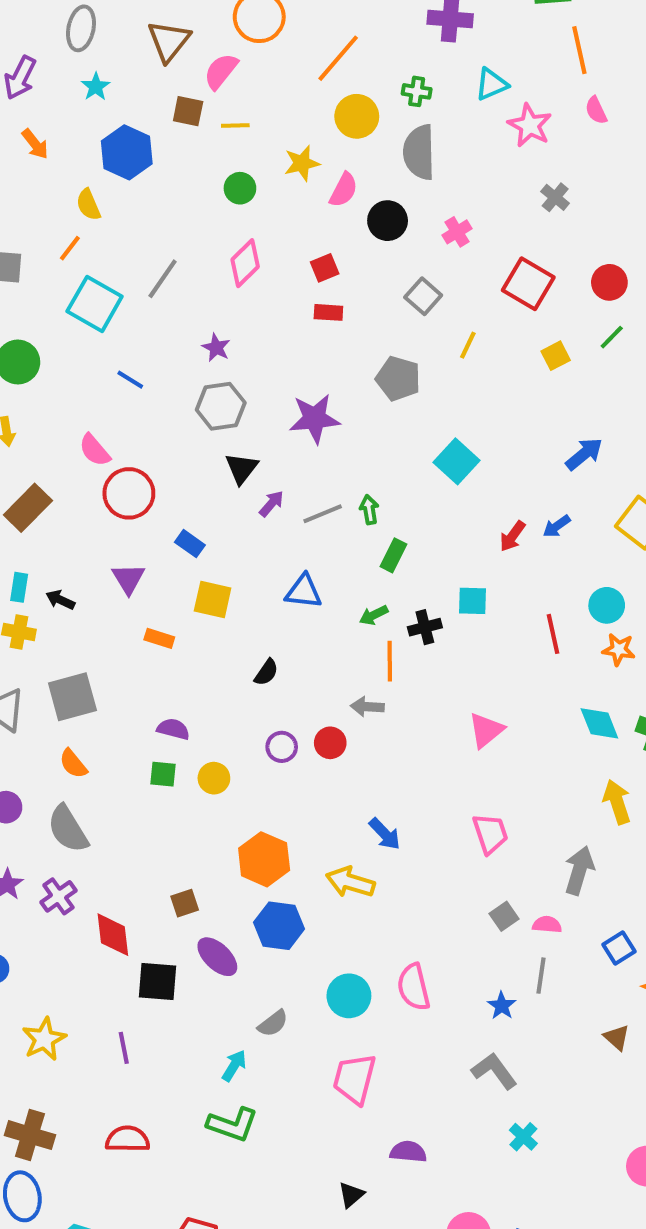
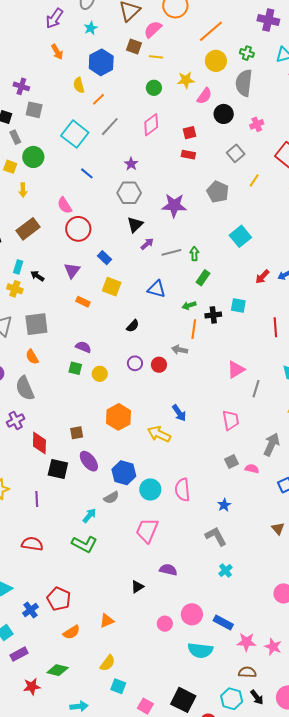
orange line: (70, 248) -> (98, 99), moved
blue hexagon: (279, 926) -> (124, 473), moved
gray line: (541, 976) -> (256, 389), moved

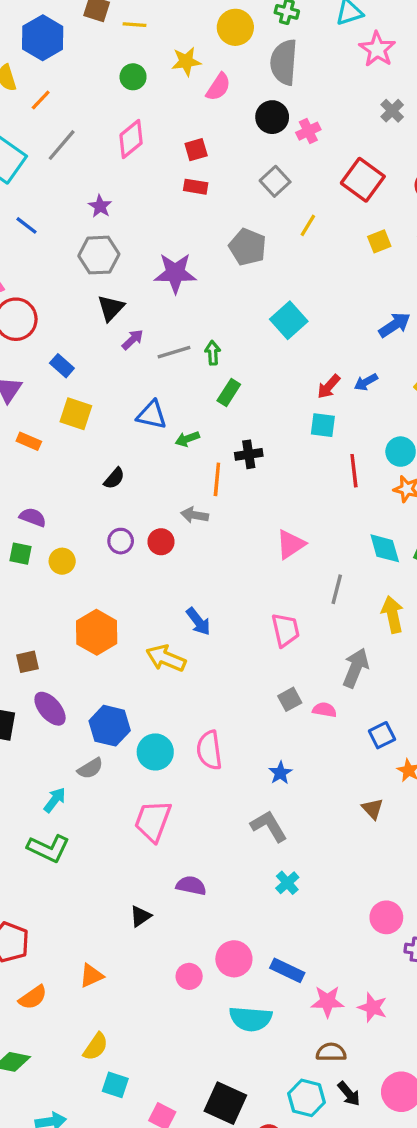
black circle: (224, 114) -> (272, 117), moved
green arrow: (189, 305) -> (187, 439), moved
cyan square: (238, 305) -> (323, 425), moved
gray line: (256, 389) -> (337, 589), moved

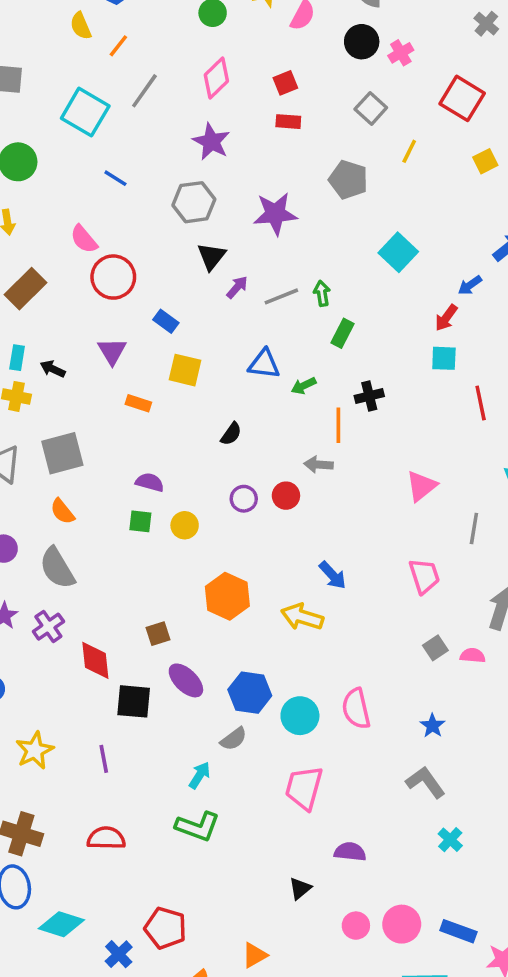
purple star: (100, 206) -> (211, 142), moved, size x1.5
blue arrow: (366, 382) -> (470, 285), moved
pink circle: (189, 976) -> (356, 926), moved

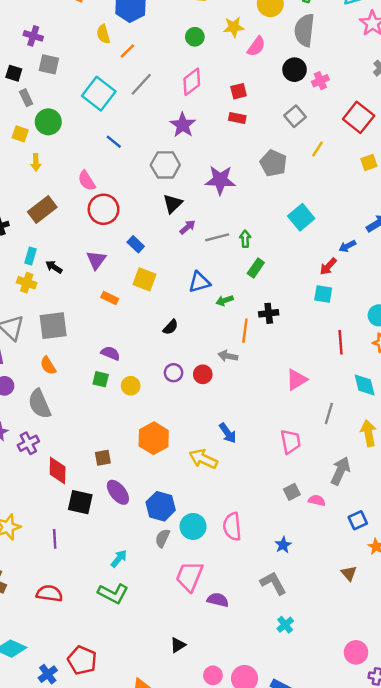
blue triangle: (264, 364) -> (199, 282), turned -30
red line: (481, 403) -> (341, 342), moved
gray semicircle: (234, 739) -> (162, 538), moved, turned 144
purple semicircle: (350, 852) -> (218, 600), moved

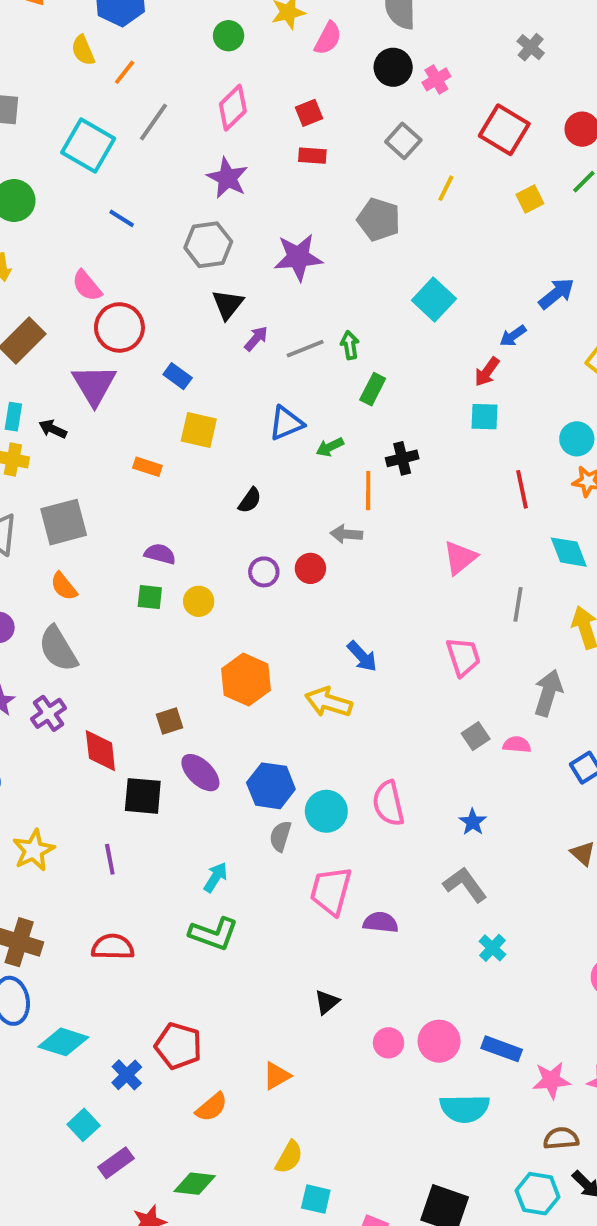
purple triangle: (96, 260) -> (94, 385), moved, size x1.4

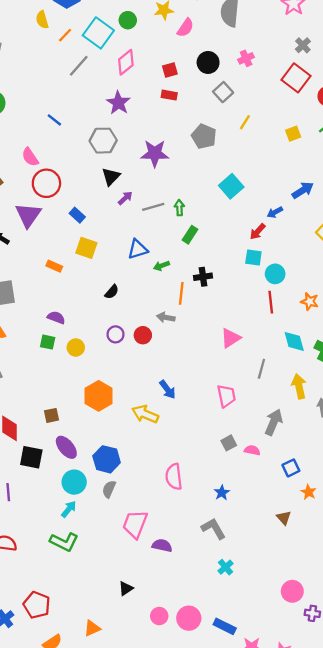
black circle: (393, 67) -> (208, 62), moved
red square: (504, 130) -> (296, 78), moved
cyan square: (88, 146) -> (98, 33), moved
cyan circle: (577, 439) -> (275, 274), moved
cyan circle: (326, 811) -> (74, 482), moved

